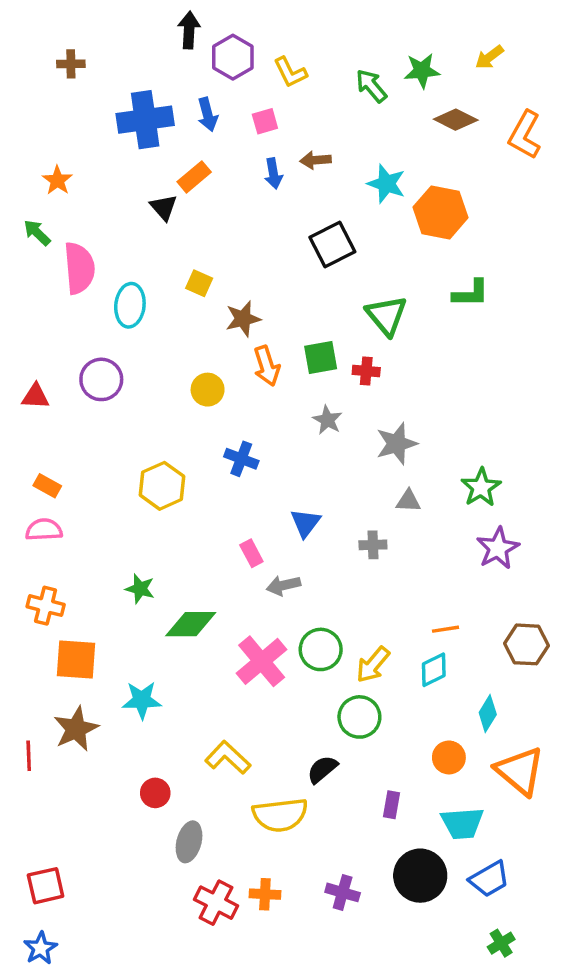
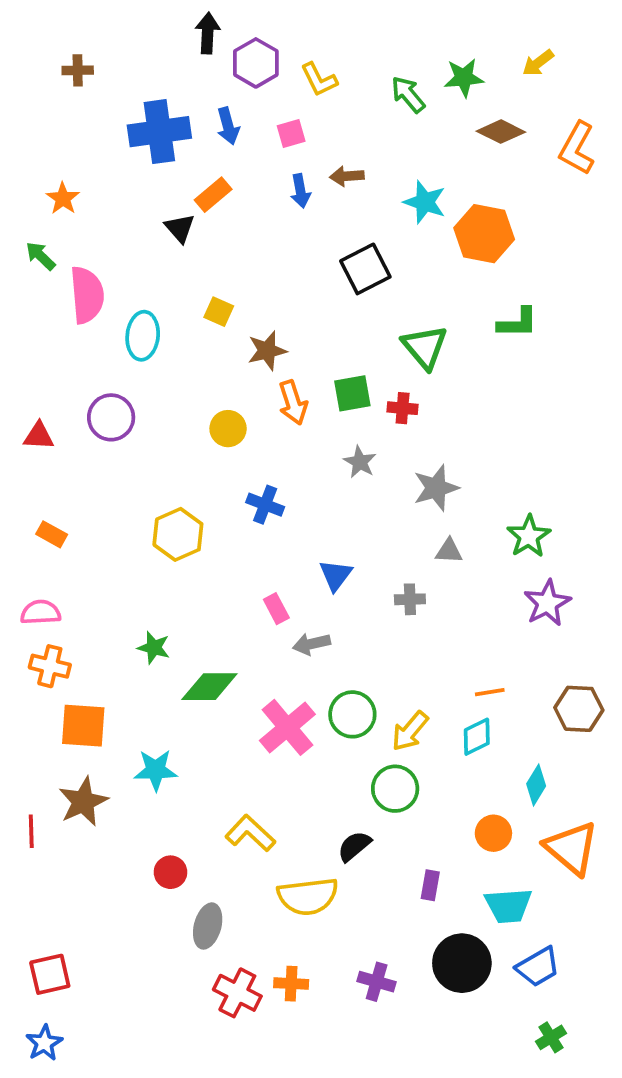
pink semicircle: (44, 530) -> (41, 612), moved

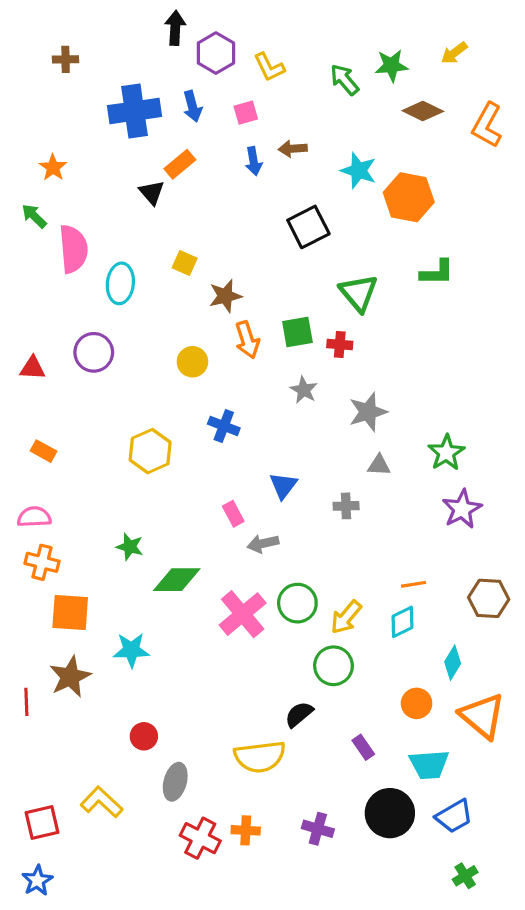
yellow L-shape: (250, 833) -> (102, 802), moved
purple rectangle: (430, 885) -> (363, 747), turned -45

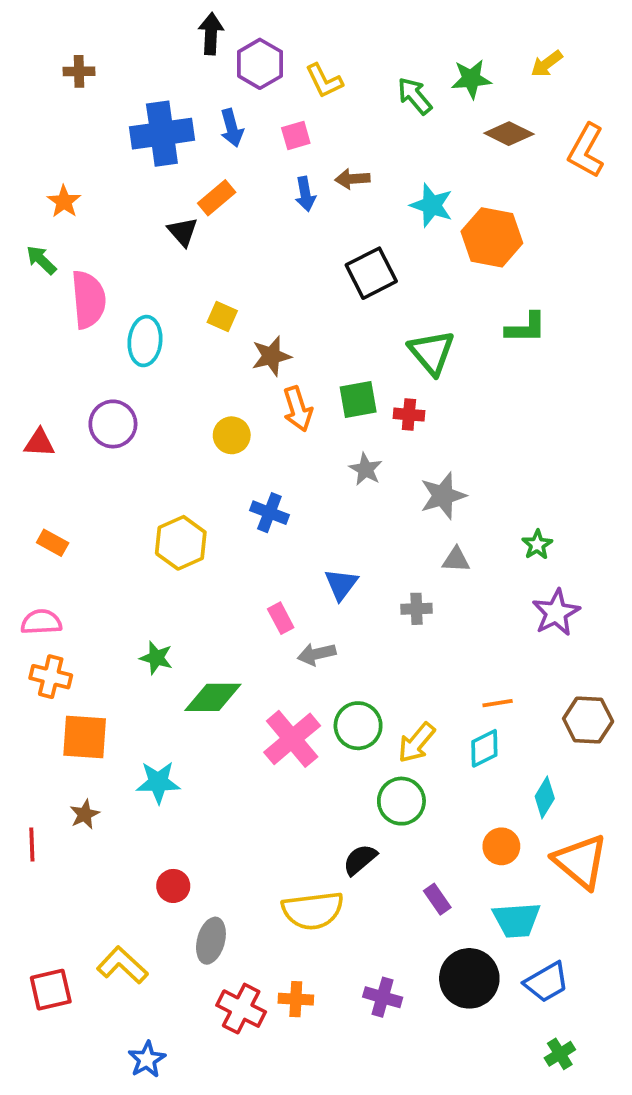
green star: (446, 453) -> (537, 545), size x0.7
brown star: (70, 677) -> (85, 814), size x0.6
blue star: (37, 880) -> (147, 1059), moved

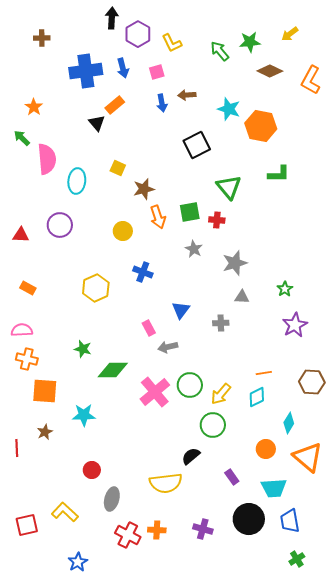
blue trapezoid: (547, 982) -> (290, 521), turned 110

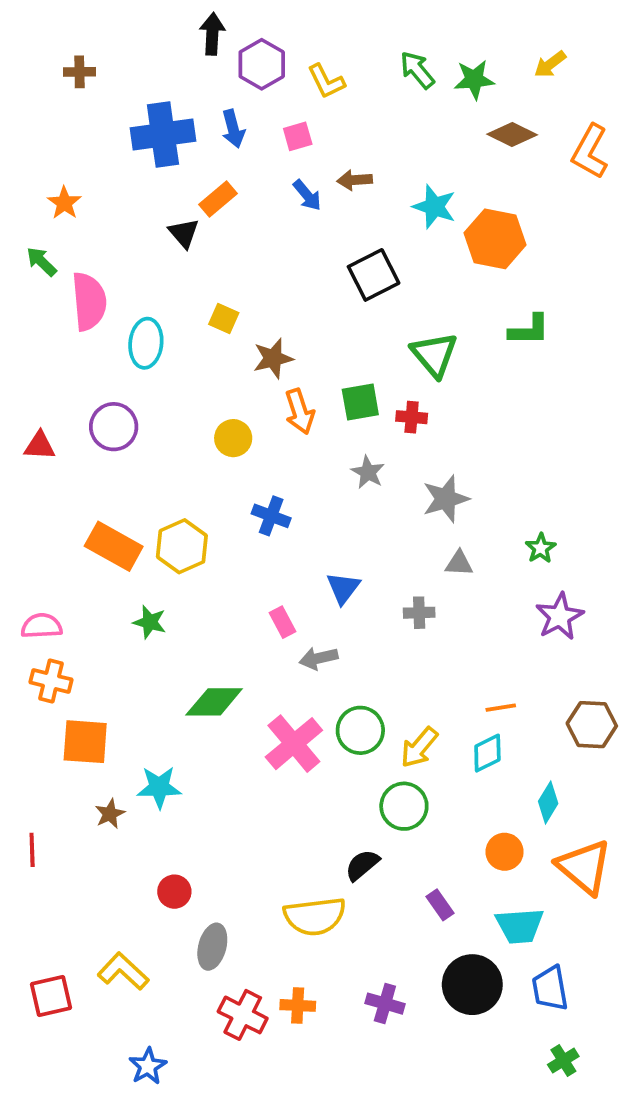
green arrow: (220, 51) -> (417, 70), moved
blue arrow: (162, 103) -> (307, 195), turned -30
orange rectangle: (28, 288) -> (114, 546), moved, size x1.8
green star: (83, 349) -> (150, 622), moved
brown star: (45, 432) -> (110, 814), moved

